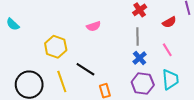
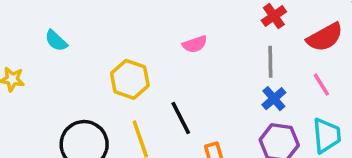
red semicircle: (169, 22) -> (325, 37), size x1.5
black line: (85, 69) -> (181, 118), turned 30

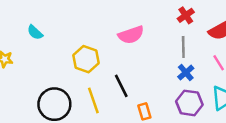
pink semicircle: (195, 44) -> (131, 35), size x1.5

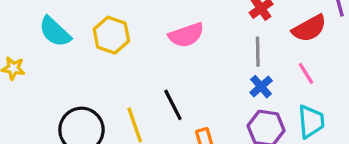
cyan semicircle: (35, 32) -> (55, 32), size x1.5
yellow hexagon: (86, 59) -> (111, 35), moved

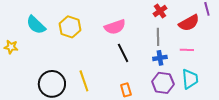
pink line: (306, 73) -> (187, 50), turned -56
blue cross: (261, 87) -> (160, 58), turned 32
black line: (173, 105) -> (123, 53), moved

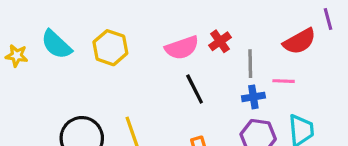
red cross: (160, 11) -> (220, 41), moved
yellow star: (11, 47) -> (17, 56), moved
pink line: (187, 50) -> (284, 81), moved

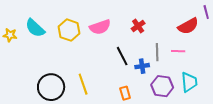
pink semicircle: (182, 48) -> (100, 27), moved
gray line: (250, 64) -> (157, 52), moved
blue cross: (253, 97) -> (142, 66), moved

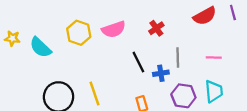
red semicircle: (188, 26) -> (205, 16), moved
cyan semicircle: (35, 28) -> (41, 47), moved
pink line: (178, 51) -> (214, 58), moved

